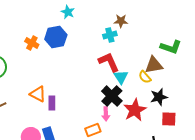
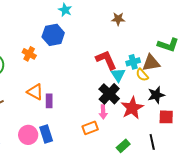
cyan cross: (110, 35) -> (133, 62), moved
orange cross: (32, 43) -> (29, 54), moved

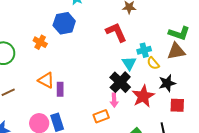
red L-shape: (106, 60) -> (116, 32), moved
brown triangle: (151, 63) -> (176, 51), moved

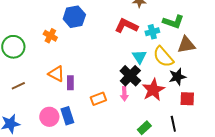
red L-shape: (116, 32) -> (126, 26), turned -40
green L-shape: (179, 33) -> (173, 22), moved
cyan cross: (144, 50) -> (152, 32), moved
yellow semicircle: (153, 63) -> (163, 57), size x1.6
orange rectangle: (101, 116) -> (98, 99), moved

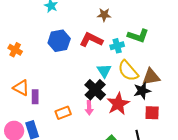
blue hexagon: (74, 17) -> (59, 41), moved
brown triangle: (186, 45) -> (151, 77), moved

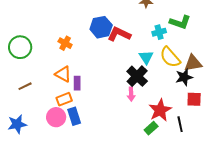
red L-shape: (91, 40) -> (119, 34), moved
orange cross: (15, 50) -> (65, 43), moved
red star: (118, 104) -> (160, 110), moved
orange rectangle: (63, 113) -> (64, 99), moved

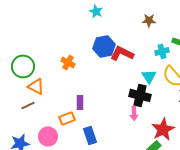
orange triangle: (63, 74) -> (36, 86), moved
black cross: (137, 76) -> (140, 95), turned -30
blue rectangle: (74, 116) -> (90, 135), moved
pink circle: (56, 117) -> (48, 136), moved

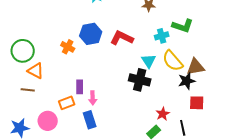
blue hexagon: (104, 46) -> (91, 34), moved
brown line: (28, 105) -> (28, 90), turned 32
pink arrow: (134, 113) -> (93, 98), moved
red star: (163, 129) -> (163, 114), size x0.6

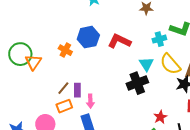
orange triangle: (36, 71) -> (33, 62), moved, turned 36
black cross: (140, 80) -> (137, 83), turned -35
brown line: (28, 90) -> (63, 88), moved, turned -56

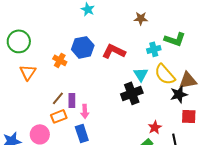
green circle: (20, 54) -> (19, 41), moved

